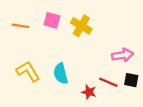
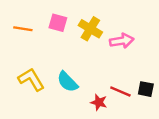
pink arrow: (123, 55) -> (122, 41), moved
cyan semicircle: (61, 74) -> (67, 82), turned -30

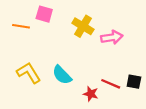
pink square: (58, 23) -> (44, 14), moved

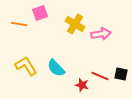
pink square: (44, 14) -> (40, 13), turned -35

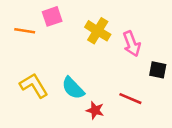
pink arrow: (101, 34) -> (132, 44), turned 78
black square: (121, 74) -> (158, 70), moved
red star: (82, 85) -> (95, 110), moved

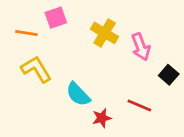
black square: (158, 70) -> (169, 75), turned 30
yellow L-shape: (34, 86) -> (36, 69), moved
red star: (95, 110) -> (102, 118), turned -30

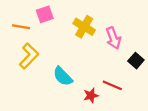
yellow L-shape: (36, 69) -> (29, 56), turned 75
red star: (102, 118) -> (91, 96), moved

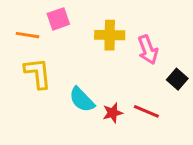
yellow cross: (84, 27) -> (110, 35), turned -30
yellow L-shape: (29, 56) -> (38, 73), turned -50
red star: (91, 96) -> (113, 113), moved

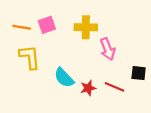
pink square: (58, 19) -> (47, 25), moved
pink arrow: (148, 50) -> (108, 49), moved
black square: (177, 79) -> (139, 73), moved, turned -35

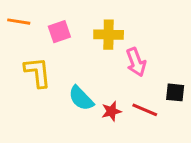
orange line: (22, 27) -> (19, 22), moved

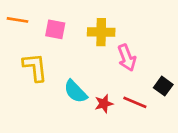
pink square: (59, 32) -> (55, 29), turned 30
black square: (175, 92) -> (163, 86), turned 30

